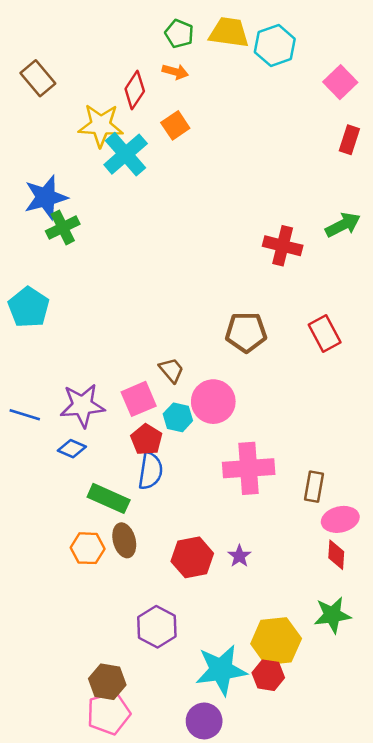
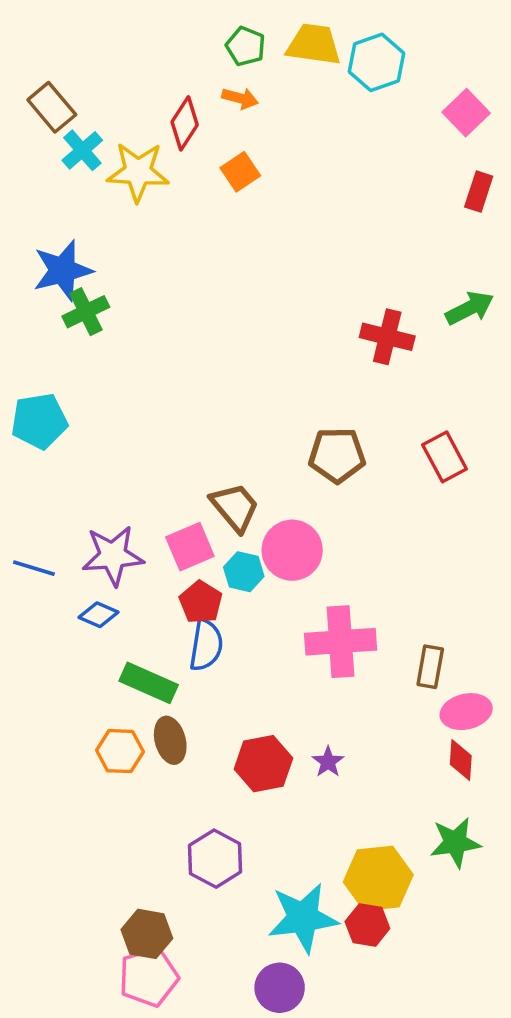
cyan cross: (126, 154) -> (82, 150), moved, size x0.7
cyan pentagon: (29, 307) -> (39, 421), turned 30
brown trapezoid: (171, 370) -> (235, 507), size x1.4

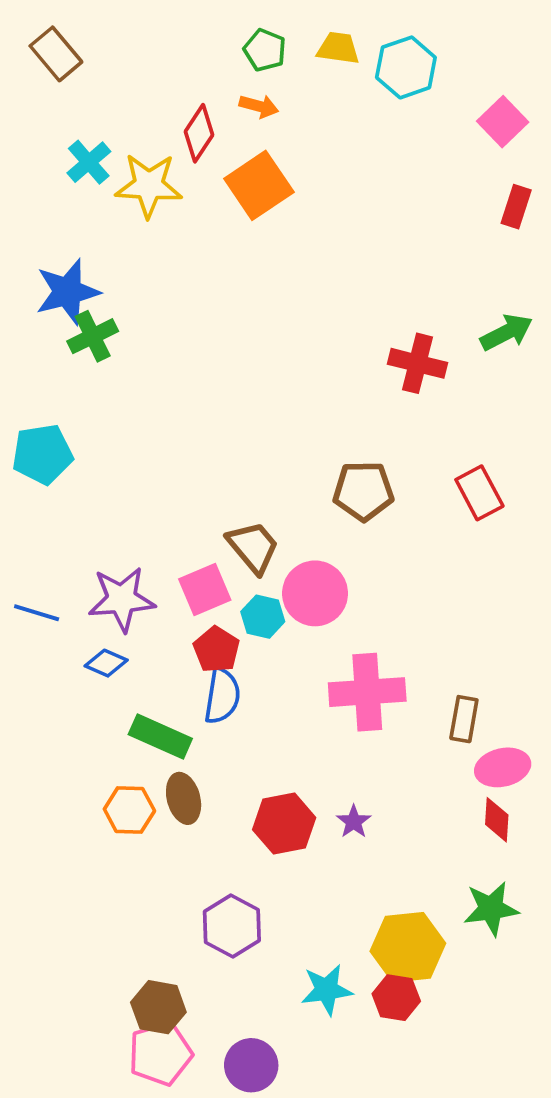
yellow trapezoid: (314, 44) -> (338, 48), size x0.7
brown rectangle: (52, 107) -> (56, 54), moved
orange square: (240, 172) -> (259, 185), size x1.6
cyan star: (303, 918) -> (327, 990), size x0.7
purple circle: (280, 988) -> (251, 1065), moved

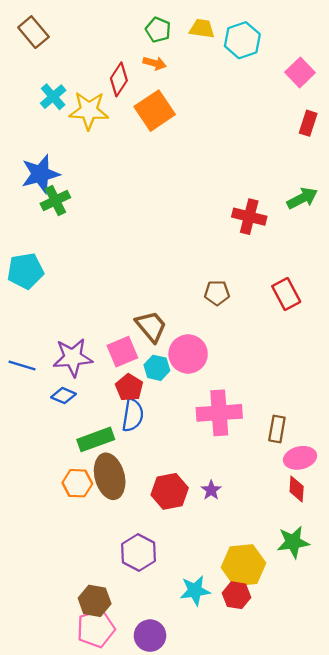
brown pentagon: (363, 491) -> (217, 293), size x0.7
green rectangle: (160, 737) -> (96, 439), turned -44
brown ellipse: (184, 798) -> (110, 476), size x1.5

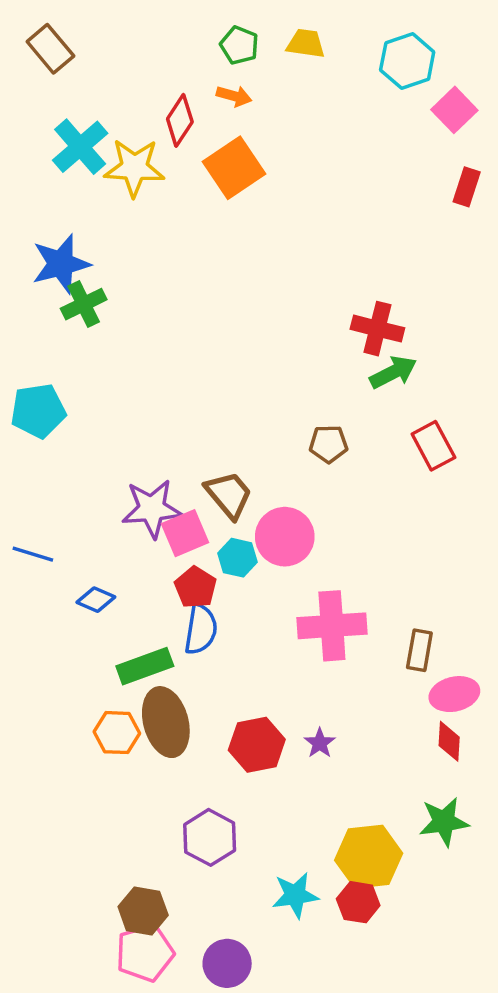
cyan hexagon: (242, 40) -> (407, 61), moved
cyan cross: (53, 97) -> (80, 147), size x1.4
green arrow: (302, 198) -> (393, 372), moved
purple star: (73, 357) -> (152, 509), moved

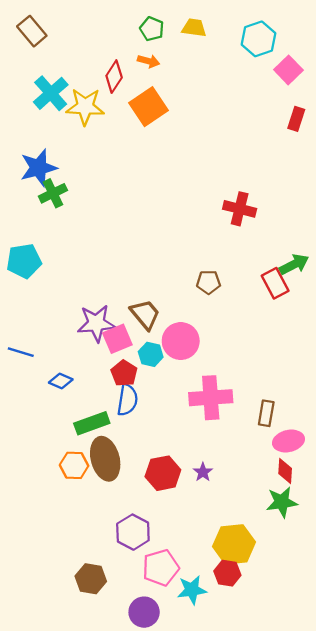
green arrow: (393, 372) -> (294, 264), moved
green star: (444, 822) -> (282, 502), moved
cyan star: (295, 895) -> (192, 590), moved
pink pentagon: (145, 953) -> (161, 568), moved

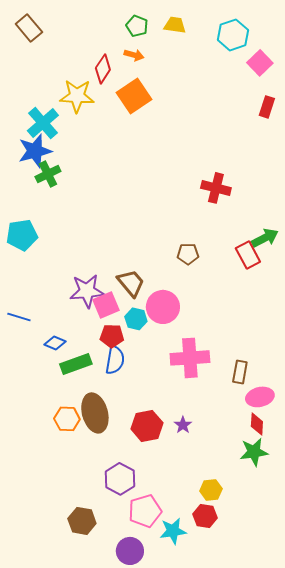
cyan cross: (51, 93) -> (43, 123), moved
red pentagon: (124, 373) -> (112, 336), turned -30
green rectangle: (92, 423) -> (76, 364), moved
yellow hexagon: (234, 544) -> (211, 490), size x0.6

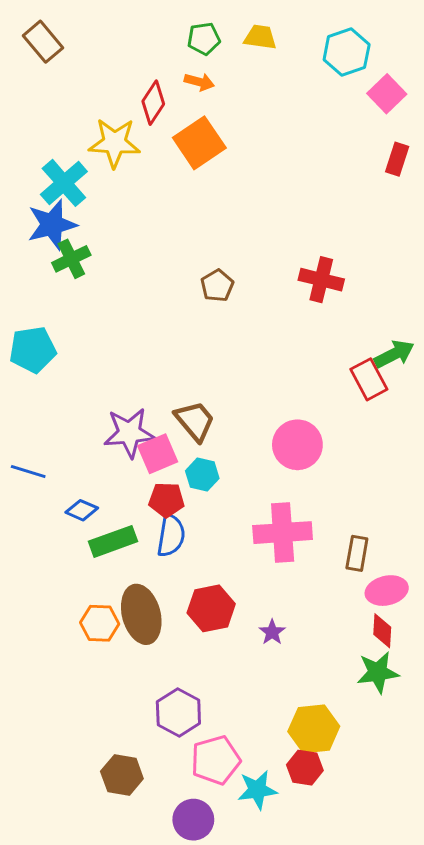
green pentagon: (137, 26) -> (204, 39), turned -30
brown pentagon: (188, 254) -> (217, 286), moved, turned -30
pink circle: (163, 307) -> (297, 445), moved
red hexagon: (147, 426) -> (211, 608), moved
yellow hexagon: (211, 490) -> (314, 729), size x1.5

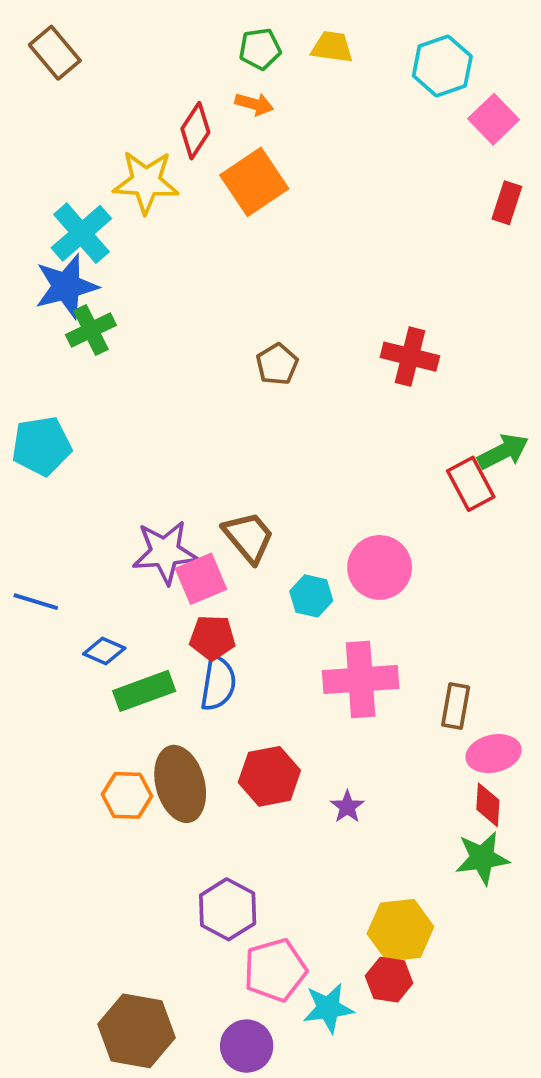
cyan hexagon: (202, 475) -> (311, 596), moved
brown hexagon: (122, 775) -> (136, 1031), moved, size x1.4

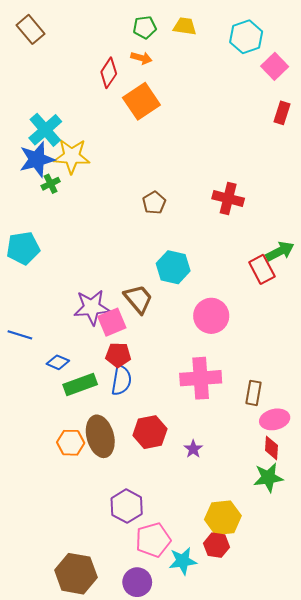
yellow star: (146, 182) -> (72, 156), moved
green cross: (91, 330) -> (51, 184), size x0.7
cyan hexagon: (311, 596) -> (173, 267), moved, size x1.4

